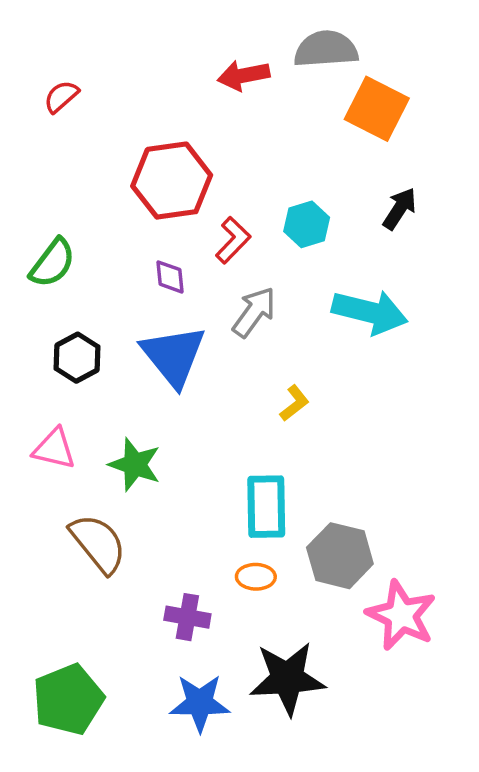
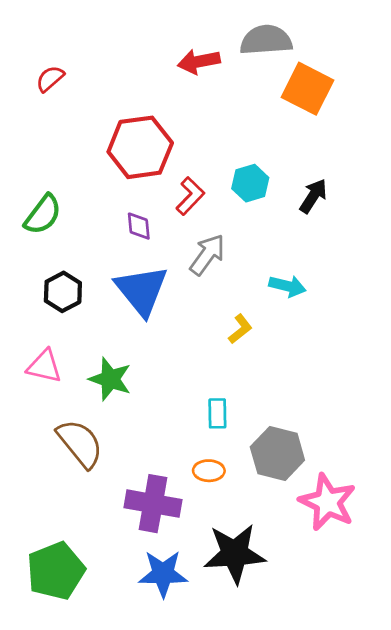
black arrow: (400, 209) -> (313, 196), moved
cyan arrow: (370, 312) -> (288, 286), moved, size x0.6
cyan rectangle: (266, 507) -> (217, 413), size x0.6
purple cross: (187, 617) -> (153, 504), size x1.5

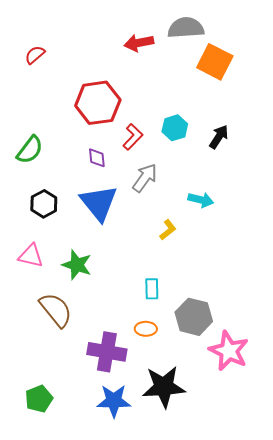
green pentagon: (56, 571) -> (39, 399), size x0.7

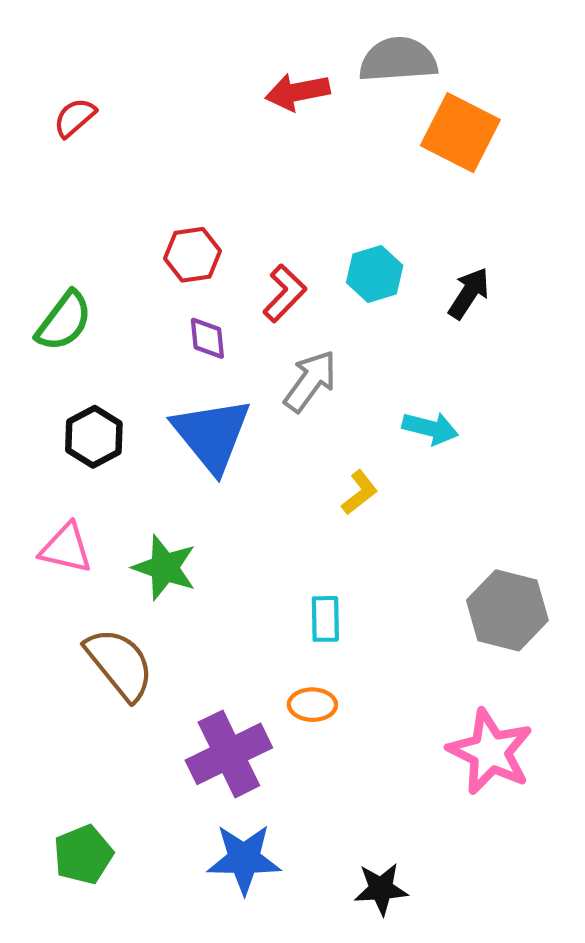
red hexagon: (98, 103) -> (192, 255), moved, size x0.6
gray hexagon: (194, 317) -> (507, 610), moved
purple cross: (107, 352) -> (229, 754), turned -36
black star: (164, 387) -> (381, 889), moved, size x0.6

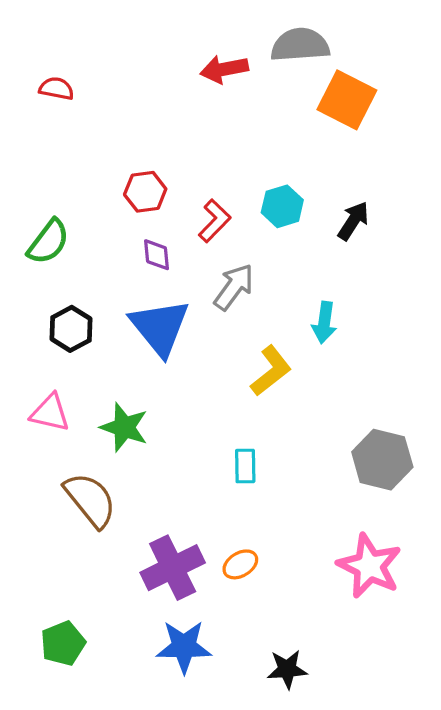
red semicircle: (75, 118) -> (56, 89), turned 52
cyan arrow: (430, 428) -> (324, 322), turned 84
yellow L-shape: (360, 493) -> (271, 371), size x1.5
orange ellipse: (312, 705) -> (240, 564), moved, turned -32

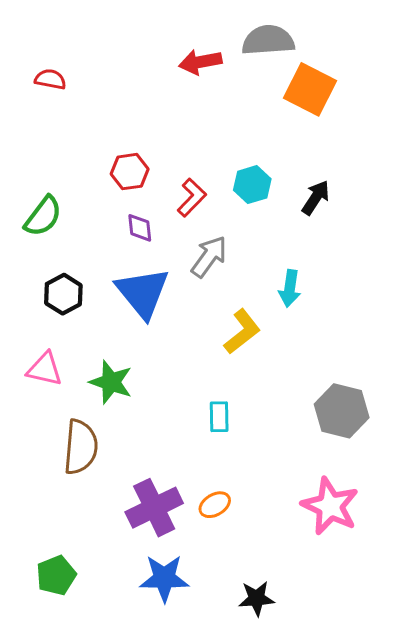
brown semicircle: (90, 500) -> (81, 447), turned 44

